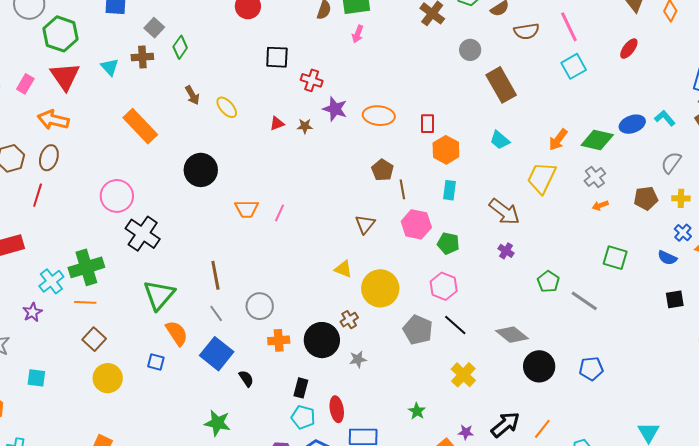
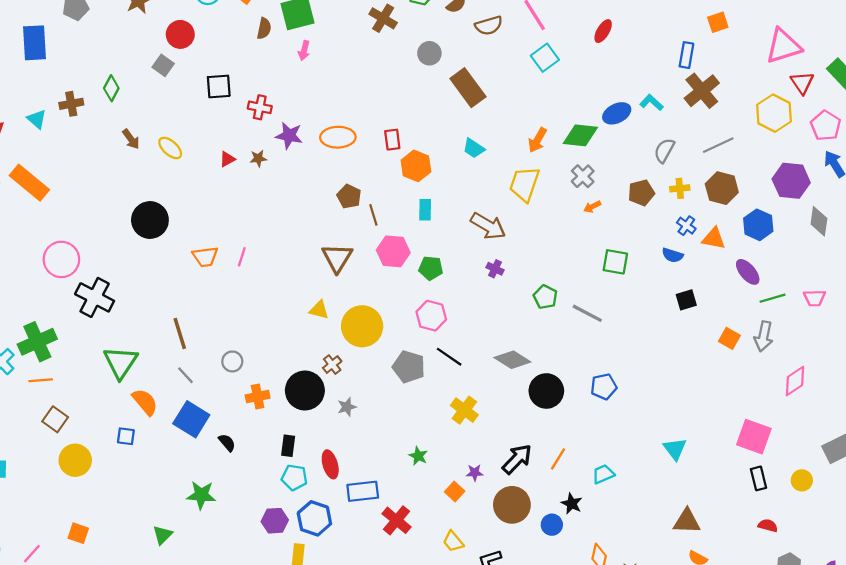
gray square: (154, 28) -> (163, 65), moved
orange rectangle: (140, 126) -> (29, 183), moved
brown triangle: (365, 224) -> (337, 258), size x1.4
gray circle: (260, 306) -> (232, 361), size x0.7

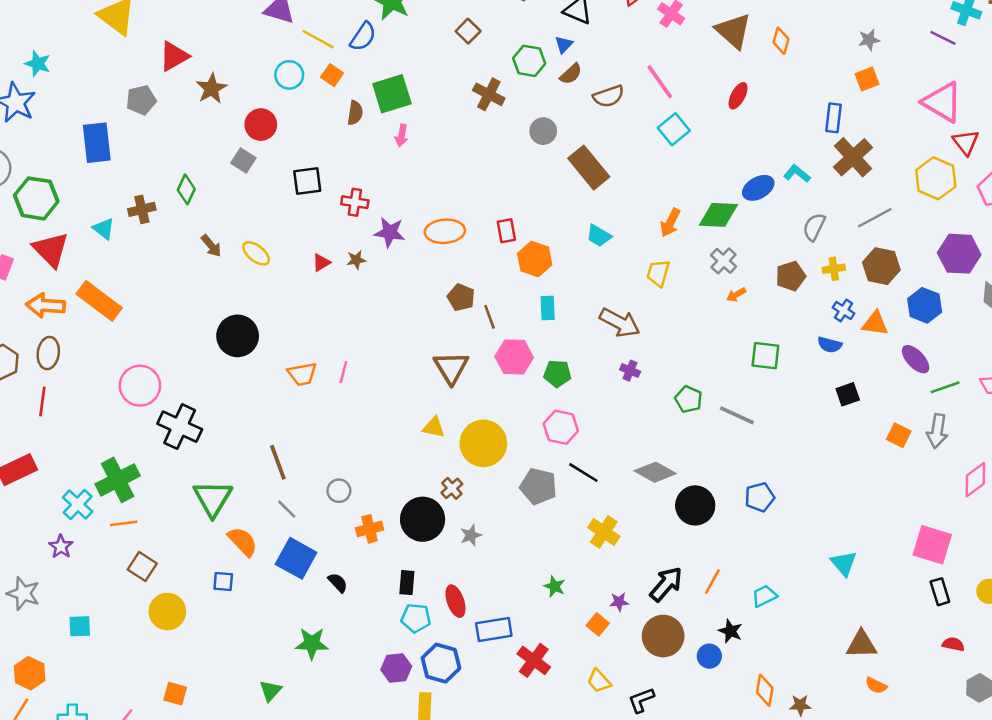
pink triangle: (783, 46) -> (942, 102), turned 51
yellow trapezoid: (524, 184) -> (658, 273), size x0.7

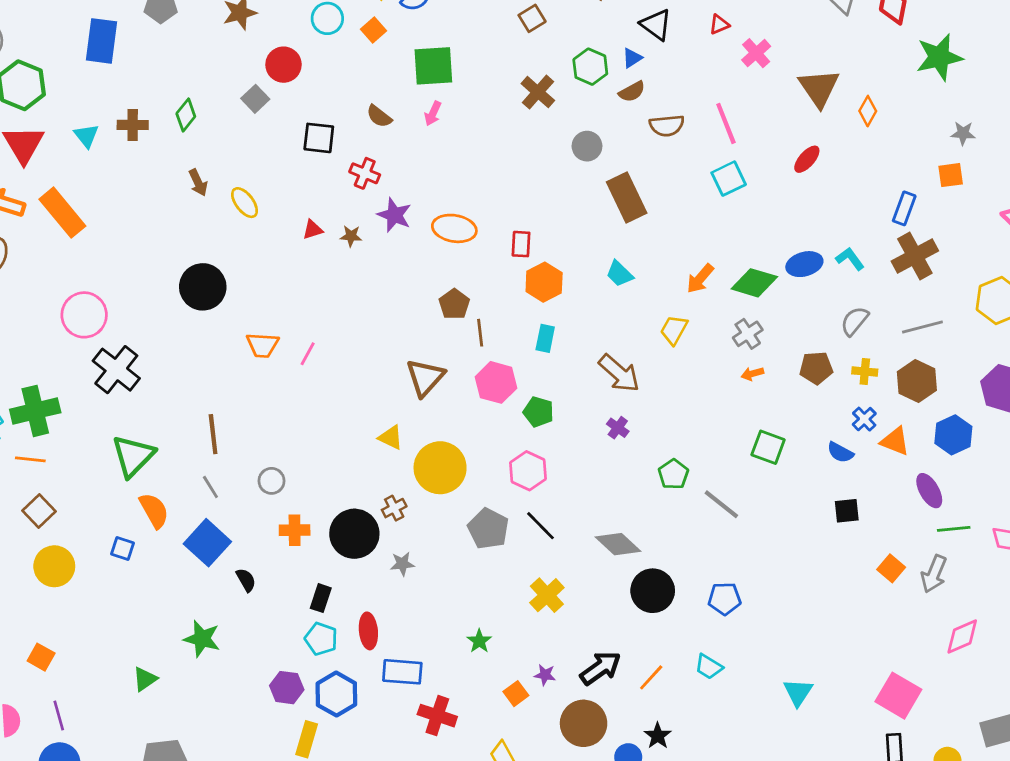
brown semicircle: (355, 113) -> (379, 116), moved, turned 105
cyan trapezoid: (764, 596) -> (709, 667), moved, turned -136
red cross: (534, 660) -> (437, 716), turned -32

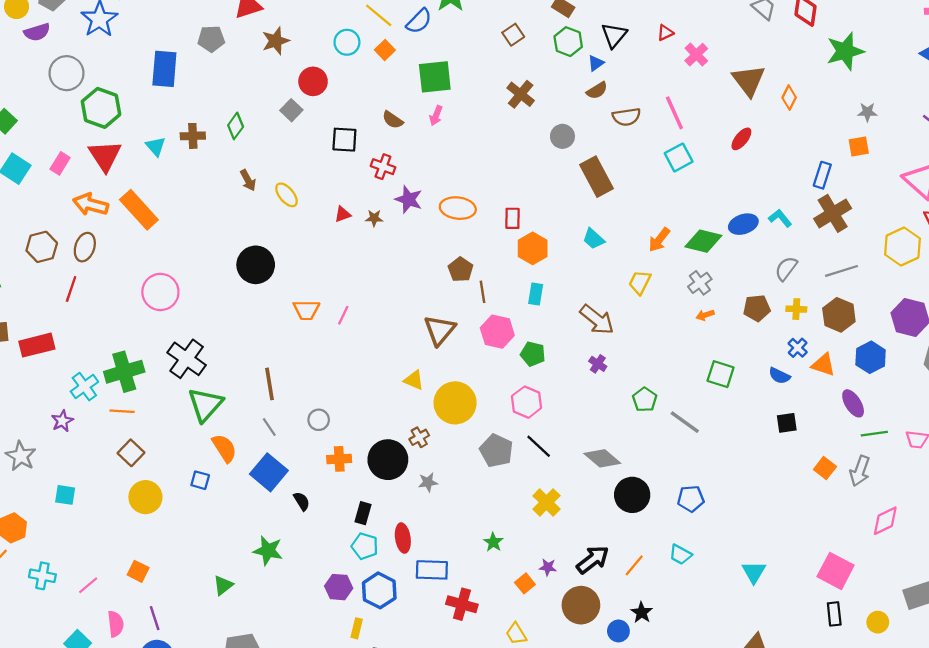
black triangle: (656, 25) -> (614, 35), turned 36
green hexagon: (590, 67) -> (568, 42), moved
black cross: (116, 370) -> (187, 359), moved
yellow rectangle: (307, 739) -> (357, 628), size x0.7

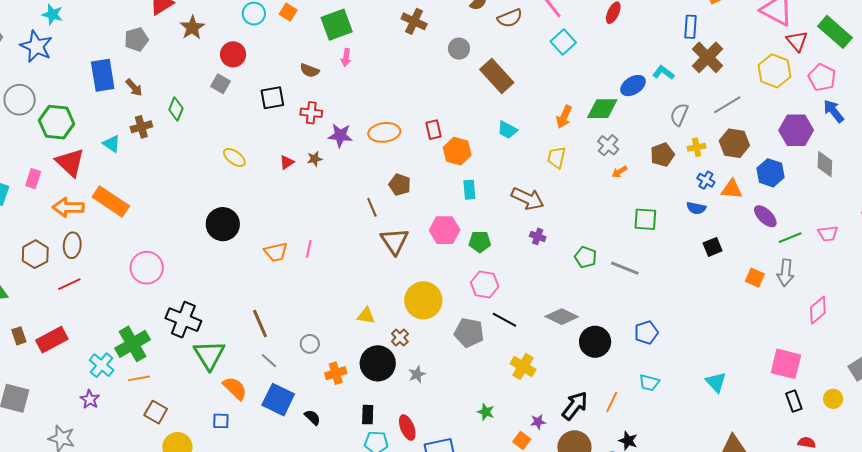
brown arrow: (248, 180) -> (134, 87), moved
red line: (71, 289) -> (69, 284), turned 60
brown line: (482, 292) -> (372, 207), moved
yellow triangle: (414, 380) -> (366, 316), moved

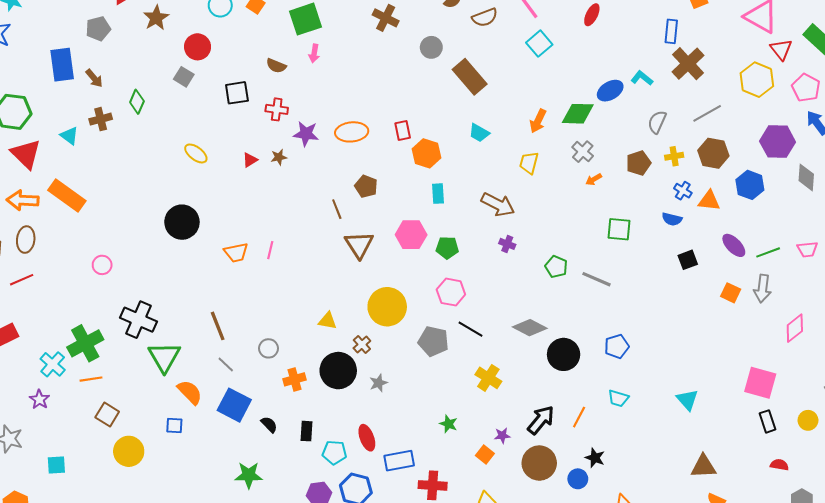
purple ellipse: (765, 216) -> (734, 245), moved
pink circle: (147, 268) -> (102, 265), size x0.6
black rectangle: (368, 415) -> (307, 431), moved

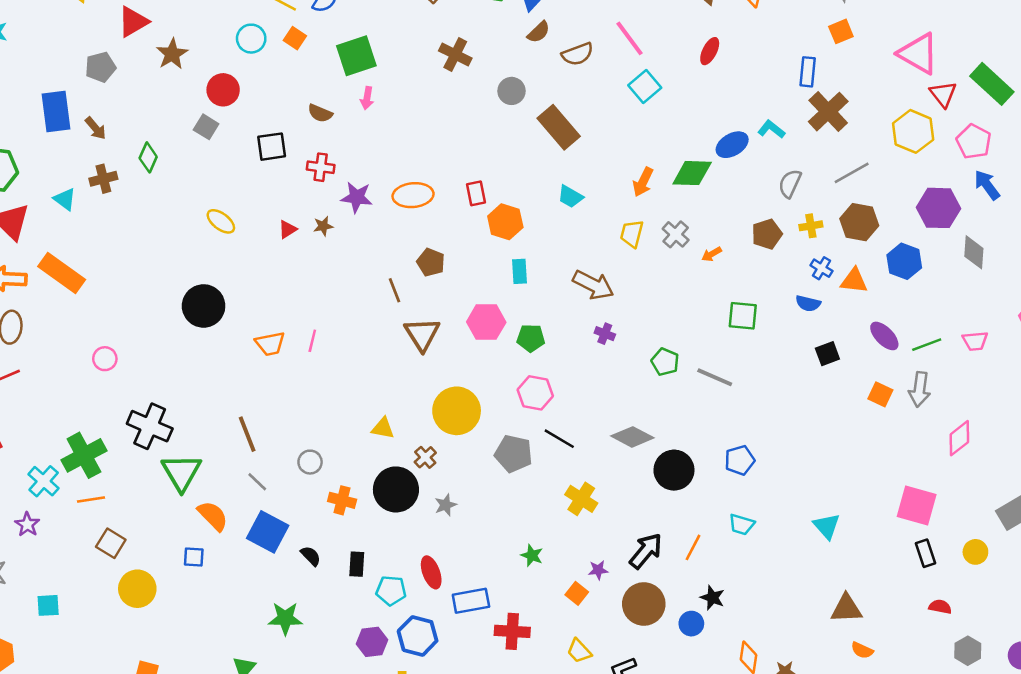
gray cross: (583, 152) -> (676, 234), moved
orange cross: (295, 379) -> (342, 500), turned 30

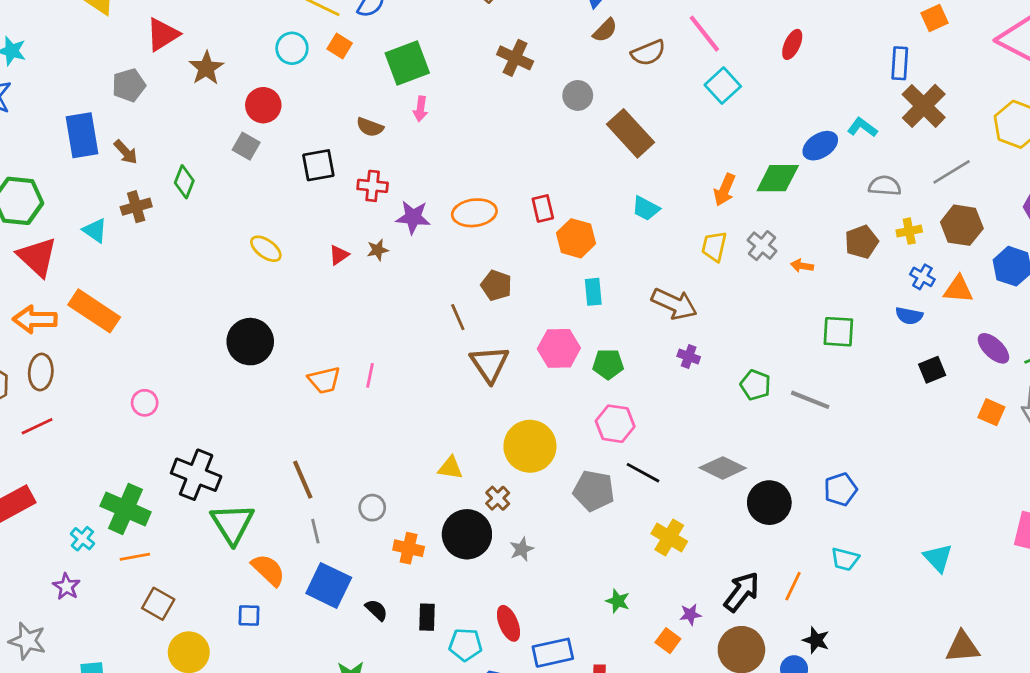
gray semicircle: (790, 183) -> (885, 186), turned 72
orange arrow: (712, 254) -> (802, 266), turned 42
green cross: (84, 455) -> (126, 509), turned -36
cyan cross: (44, 481) -> (82, 539), size x0.7
gray line: (257, 482) -> (315, 531), turned 35

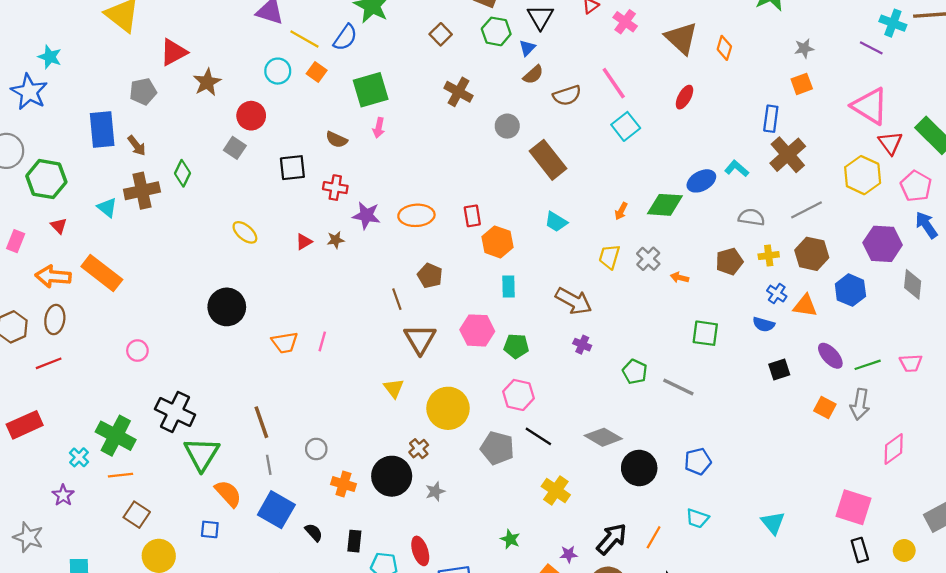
orange arrow: (725, 190) -> (621, 211), size x0.7
brown cross: (136, 207) -> (142, 191), size x1.4
red triangle: (37, 257) -> (59, 226), size x0.5
yellow triangle: (450, 468) -> (394, 388), moved, turned 40

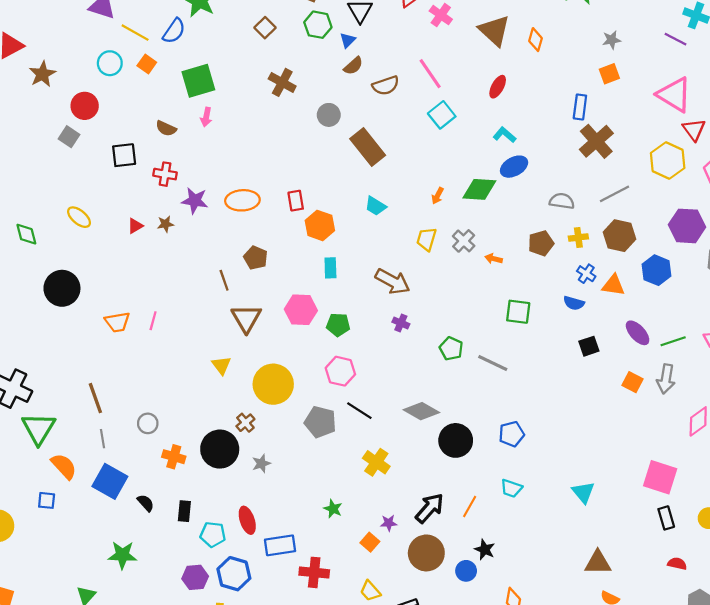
cyan L-shape: (737, 169) -> (504, 135), moved
green diamond: (182, 173) -> (26, 234), moved, turned -40

